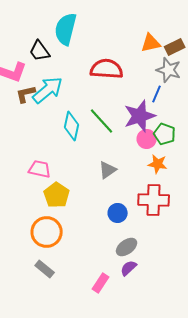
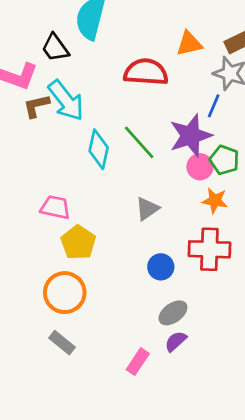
orange triangle: (151, 43) -> (189, 44), moved
cyan arrow: (48, 90) -> (66, 100), turned 92

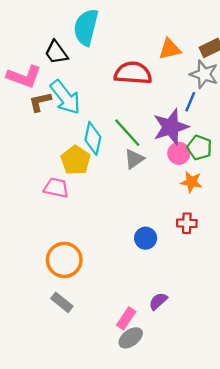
gray triangle: (147, 209) -> (134, 159), moved
yellow pentagon: (78, 243) -> (76, 160), moved
red cross: (209, 249) -> (187, 223), size x0.6
gray ellipse: (173, 313) -> (131, 338), moved

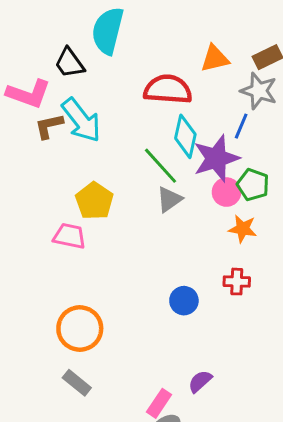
cyan diamond: (93, 138) -> (185, 136), moved

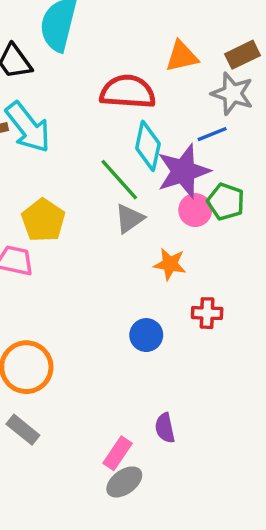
blue line: (241, 126) -> (212, 134), turned 45
orange star: (243, 229) -> (170, 264), moved
purple semicircle: (200, 381) -> (165, 428), turned -60

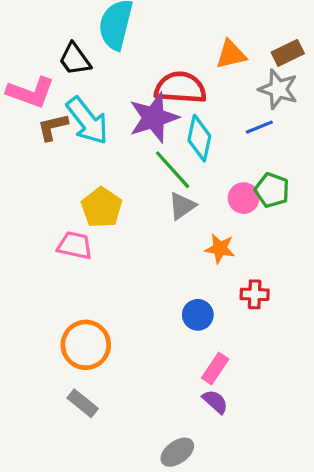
purple star: (183, 171) -> (154, 118), moved
purple semicircle: (165, 428) -> (215, 402), turned 144
pink rectangle: (118, 453) -> (215, 368), moved

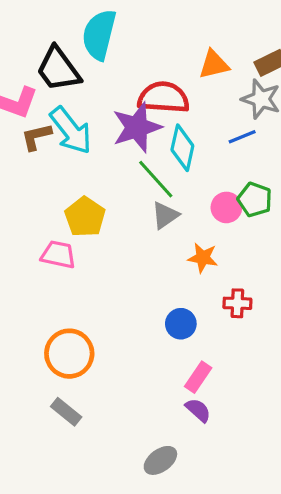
black trapezoid: (75, 59) -> (58, 69), size x1.4

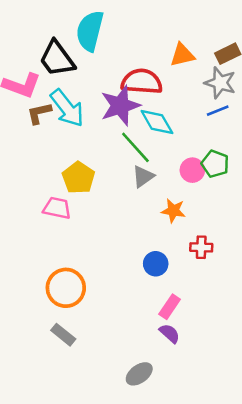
blue line: (242, 137) -> (218, 111), moved
cyan diamond: (182, 148) -> (157, 122), turned -42

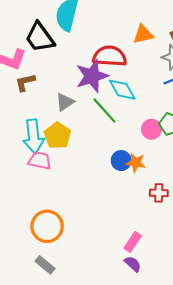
cyan arrow: (67, 108) -> (34, 137), moved, turned 32
gray triangle: (143, 176) -> (65, 102), moved
blue circle: (156, 264) -> (121, 161), moved

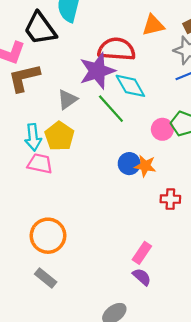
brown L-shape: (25, 82) -> (24, 78), size x1.4
cyan arrow: (34, 137) -> (33, 137), size x0.7

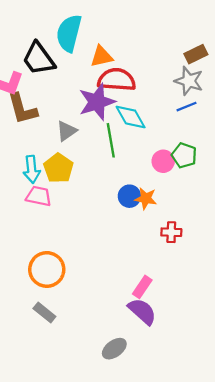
orange triangle: (153, 25) -> (101, 56), moved
brown L-shape: (24, 78) -> (22, 109), turned -92
green line: (111, 109) -> (111, 140), turned 32
purple semicircle: (142, 277) -> (142, 311), size x1.5

